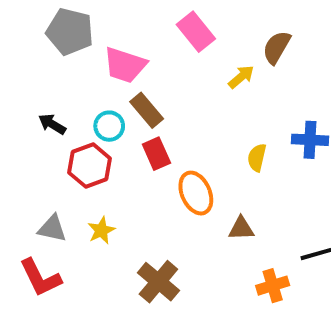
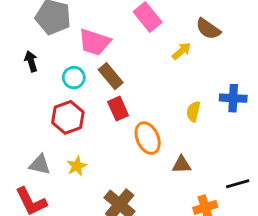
brown semicircle: (277, 47) -> (208, 29), turned -85
black arrow: (52, 124) -> (31, 61), moved, turned 42
cyan circle: (109, 126) -> (74, 78), moved

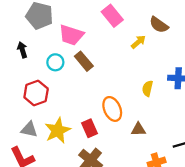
red rectangle: (118, 109) -> (89, 128), moved
red hexagon: (68, 117) -> (36, 93), moved
yellow star: (77, 166) -> (58, 131), size x1.6

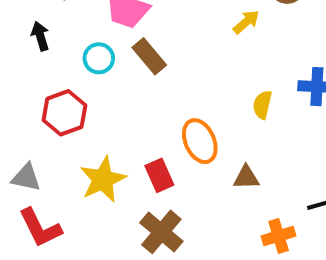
gray triangle: (29, 129) -> (26, 177), moved

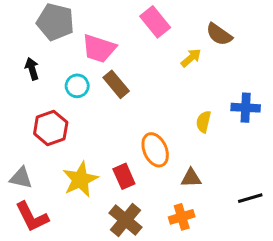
orange cross: (279, 236) -> (182, 217), moved

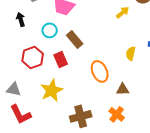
brown rectangle: (116, 84) -> (75, 39), moved
red rectangle: (124, 176) -> (61, 59), moved
orange cross: (182, 217) -> (117, 114), turned -35
brown cross: (126, 220) -> (81, 116), turned 35

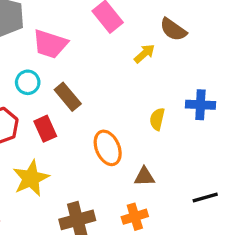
orange cross: (117, 114) -> (135, 217), turned 35

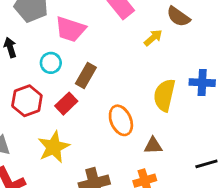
brown rectangle: (68, 97) -> (86, 76), turned 70
yellow semicircle: (157, 119) -> (164, 95), size x1.6
red rectangle: (45, 129) -> (66, 104), turned 70

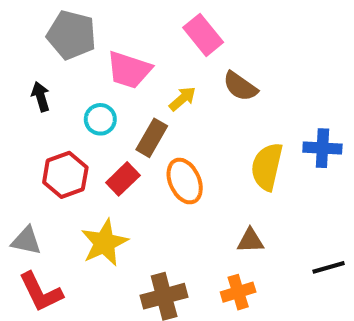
brown semicircle: (178, 17) -> (240, 86), moved
yellow arrow: (153, 38) -> (183, 99), moved
orange ellipse: (121, 120) -> (185, 181), moved

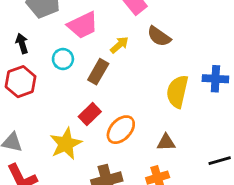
pink trapezoid: (129, 70) -> (83, 25), turned -44
red hexagon: (65, 175) -> (21, 82), moved
red rectangle: (123, 179) -> (90, 114), moved
orange ellipse: (185, 181) -> (121, 130), moved, turned 68

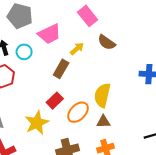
cyan circle: (63, 59) -> (24, 52), moved
yellow semicircle: (177, 91) -> (102, 95), moved
brown triangle: (166, 142) -> (103, 122), moved

